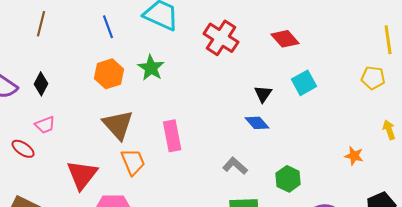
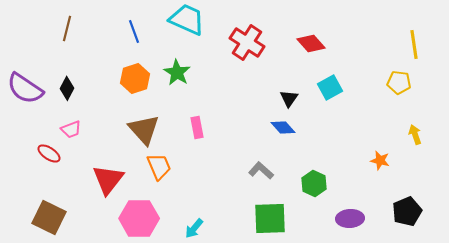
pink rectangle: (172, 136) -> (197, 127), moved, size x0.7

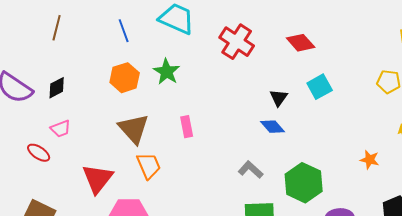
black diamond: (67, 88) -> (57, 88), turned 35
green hexagon: (314, 183) -> (304, 183), size x1.5

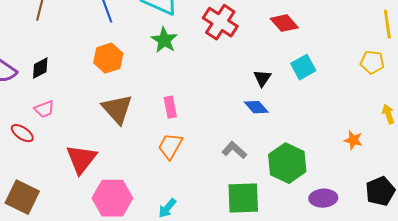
green star: (167, 72) -> (164, 40), moved
orange trapezoid: (149, 166) -> (170, 146), moved, turned -128

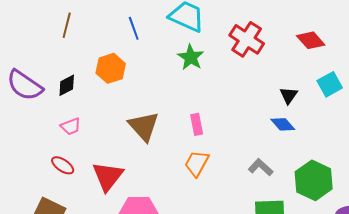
orange hexagon: (108, 58) -> (111, 68), moved
red ellipse: (22, 133) -> (63, 165), moved

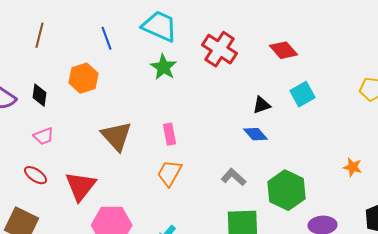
black diamond: (67, 85) -> (40, 95), turned -55
black triangle: (289, 95) -> (262, 105), turned 36

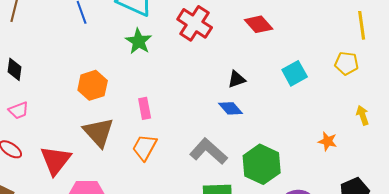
orange hexagon: (84, 78) -> (93, 85), moved
cyan square: (303, 94) -> (295, 73), moved
brown triangle: (117, 136) -> (99, 132), moved
gray L-shape: (234, 177) -> (209, 151), size x1.5

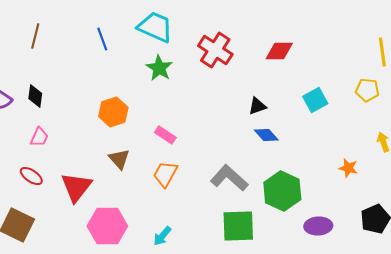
red diamond: (259, 24) -> (279, 51), turned -48
pink rectangle: (145, 108) -> (165, 135), turned -45
blue diamond: (231, 108) -> (266, 135), moved
pink trapezoid: (19, 110) -> (39, 137), turned -45
brown triangle: (99, 132) -> (119, 159), size x0.7

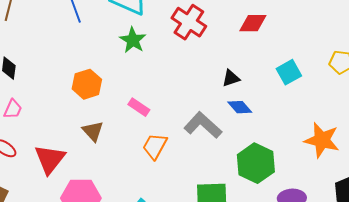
orange star: (348, 168) -> (322, 140), size x1.8
orange trapezoid: (165, 174) -> (155, 146), moved
gray L-shape: (229, 178) -> (203, 125), moved

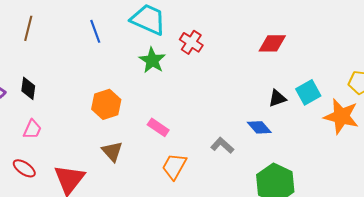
red cross: (189, 22) -> (191, 42), moved, size x0.7
black triangle: (231, 78) -> (277, 98), moved
gray L-shape: (203, 125) -> (222, 145), size x0.6
orange star: (322, 140) -> (341, 116), moved

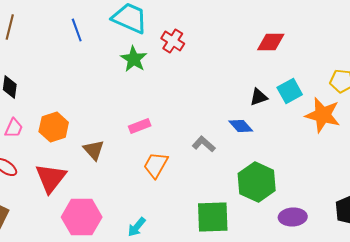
red diamond: (272, 43) -> (271, 42), moved
orange hexagon: (106, 104) -> (54, 127), moved
pink rectangle: (158, 127) -> (140, 126), turned -55

